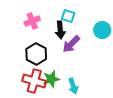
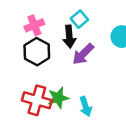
cyan square: (68, 16) -> (79, 19), turned 32
black hexagon: (36, 54) -> (37, 52), moved

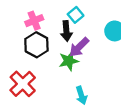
green star: (58, 98) -> (69, 61), moved
red cross: (37, 100) -> (23, 84), moved, turned 30

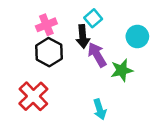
purple arrow: (79, 47) -> (97, 55), turned 105
green star: (69, 61) -> (122, 70), moved

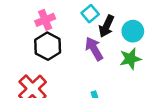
black arrow: (83, 36) -> (107, 26), moved, turned 30
green star: (122, 70) -> (130, 59), moved

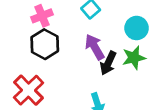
black arrow: (107, 26) -> (108, 63), moved

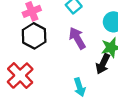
black arrow: (108, 63) -> (103, 64), moved

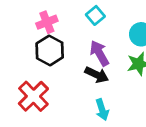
black arrow: (103, 64) -> (97, 75), moved, turned -90

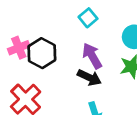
pink cross: (47, 22) -> (19, 48), moved

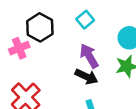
black hexagon: (42, 53) -> (40, 27), moved

